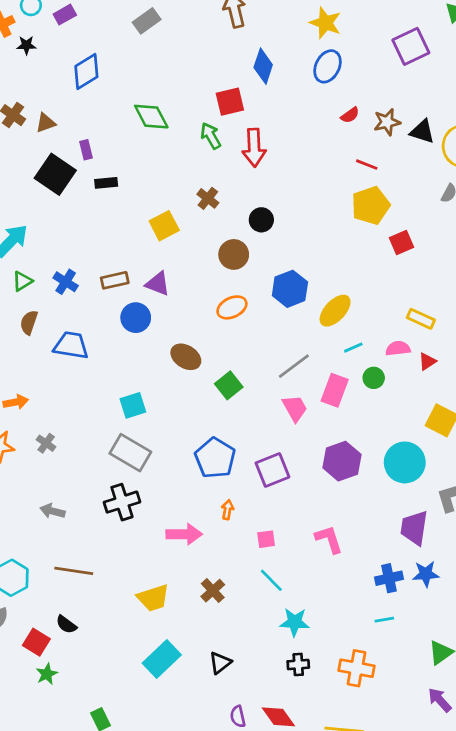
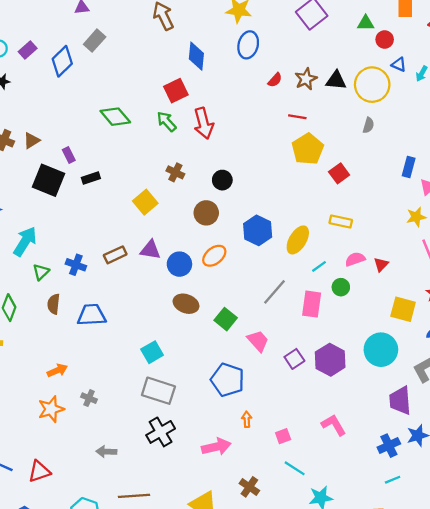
blue diamond: (86, 72) -> (62, 61), moved
blue circle: (136, 318) -> (179, 264), moved
yellow rectangle: (421, 319) -> (341, 222), moved
pink trapezoid: (295, 408) -> (258, 341), moved
purple square: (272, 470) -> (294, 359), moved, size x0.7

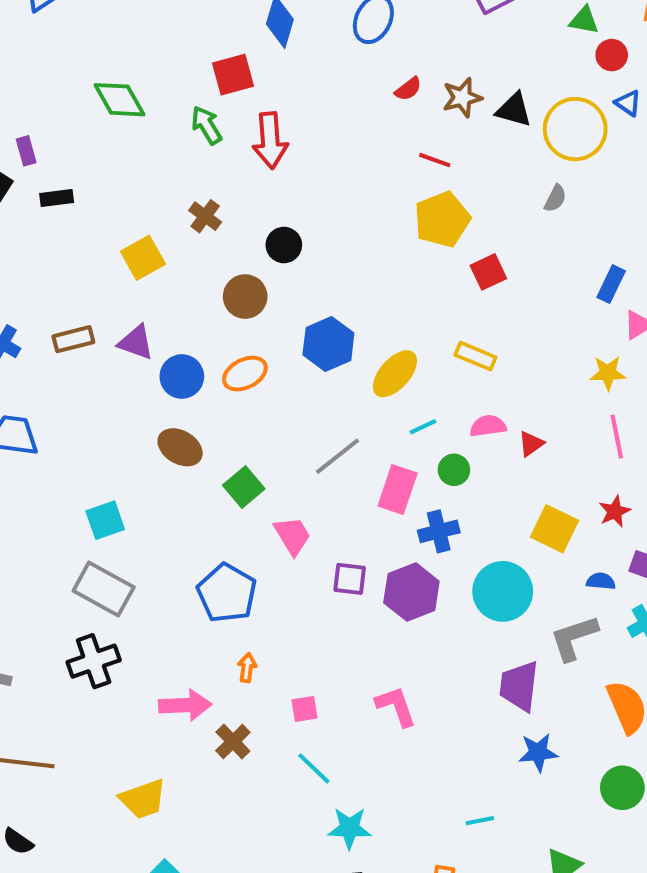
purple square: (294, 359) -> (350, 579), turned 30
blue cross: (389, 446) -> (439, 531), moved
brown cross: (249, 487) -> (233, 742), moved

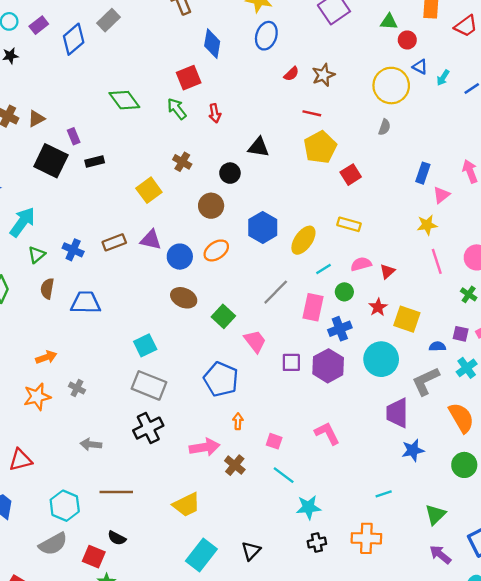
black triangle: (514, 110) -> (259, 147), moved
red arrow: (270, 140) -> (215, 113), size x0.6
red star: (615, 511) -> (378, 307), moved
pink square: (305, 709) -> (274, 441), turned 35

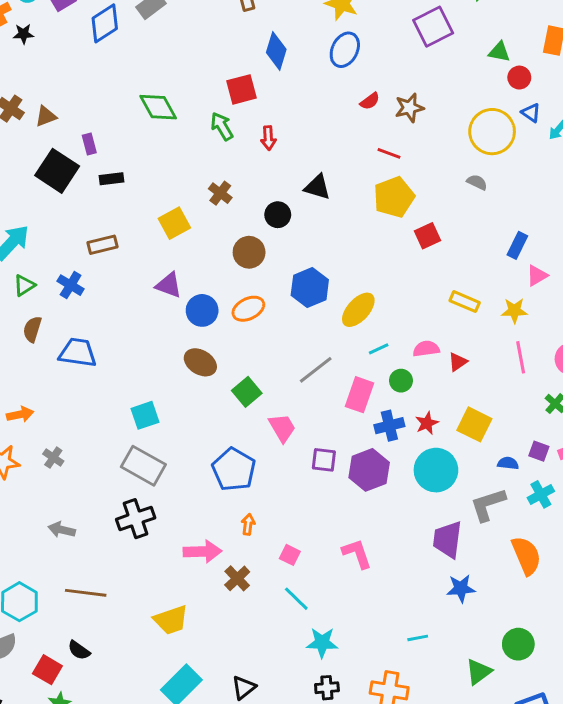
gray semicircle: (384, 127) -> (477, 182), turned -91
yellow rectangle: (349, 224) -> (465, 302), moved
brown rectangle: (114, 242) -> (102, 245), moved
red star: (378, 307) -> (427, 423), moved
green circle: (464, 465) -> (518, 644), moved

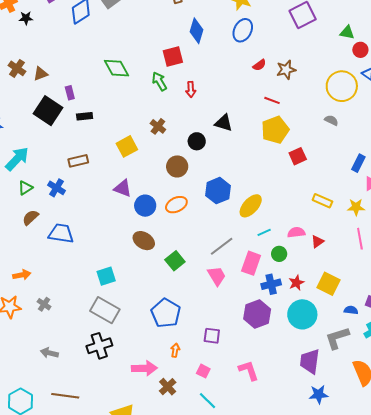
brown semicircle: (32, 329) -> (30, 217), turned 30
pink trapezoid: (282, 428) -> (217, 276), moved
purple square: (324, 460) -> (212, 336), moved

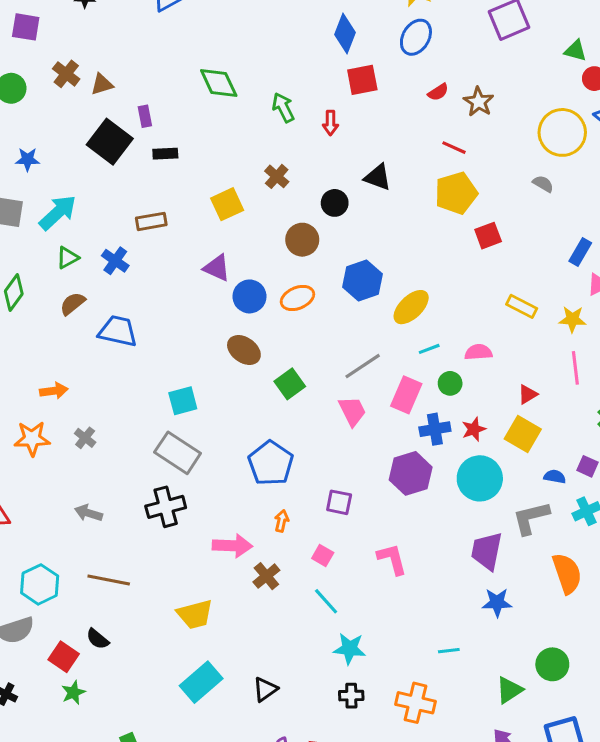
red square: (173, 57) -> (362, 80), moved
brown star: (286, 70) -> (479, 102), turned -30
red triangle: (317, 242) -> (528, 394), moved

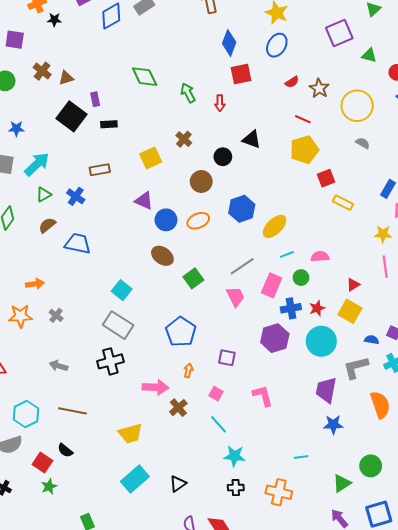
green triangle: (576, 51) -> (369, 55), moved
yellow circle: (562, 132) -> (357, 106), moved
yellow rectangle: (522, 306) -> (343, 203), moved
cyan square: (183, 401) -> (122, 290), turned -36

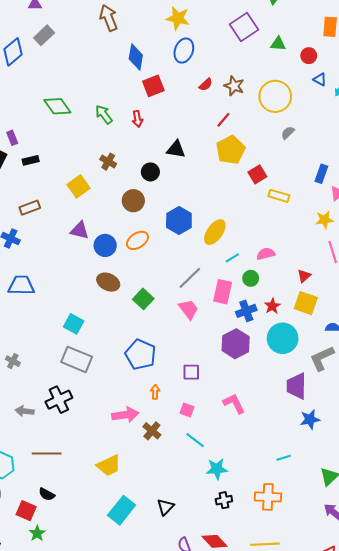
red line: (303, 119) -> (223, 120), turned -63
gray semicircle: (363, 143) -> (288, 133), turned -64
black cross: (110, 361) -> (59, 400), moved

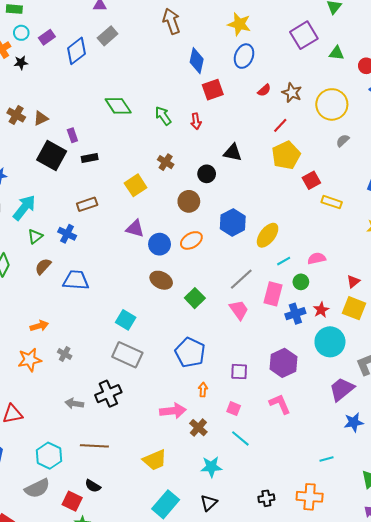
purple hexagon: (236, 344) -> (283, 363), moved
purple trapezoid: (296, 386) -> (342, 389), turned 48
cyan star: (217, 469) -> (211, 467), moved

